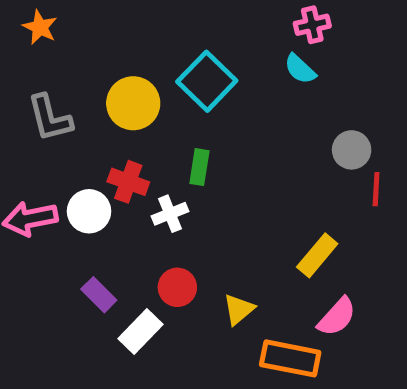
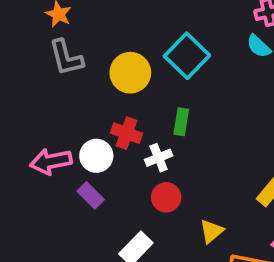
gray L-shape: (50, 118) -> (66, 58), moved
red circle: (177, 287) -> (166, 197), moved
purple rectangle: (99, 295) -> (91, 195), moved

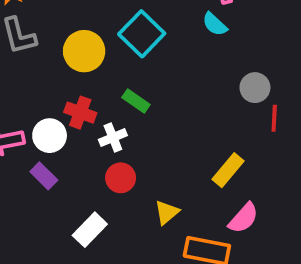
green rectangle: (181, 122) -> (136, 101), turned -64

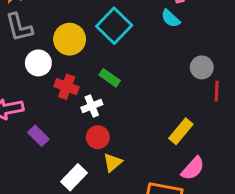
white circle: (50, 136) -> (38, 63), moved
yellow triangle: (167, 212) -> (113, 162), moved

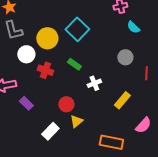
cyan semicircle: (171, 18) -> (133, 27), moved
gray circle: (202, 67) -> (125, 57), moved
white cross: (92, 106) -> (94, 83), moved
pink semicircle: (193, 168) -> (143, 125), moved

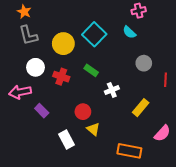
cyan semicircle: (133, 27) -> (129, 32), moved
white circle: (26, 54) -> (35, 67), moved
yellow triangle: (76, 121) -> (93, 129), turned -40
white rectangle: (50, 131) -> (66, 139), turned -72

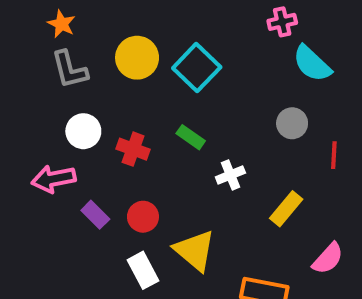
cyan semicircle: (129, 32) -> (312, 64), moved, size x1.5
yellow circle: (63, 44) -> (137, 58), moved
red circle: (83, 112) -> (143, 217), moved
yellow triangle: (93, 129) -> (195, 250), size x1.6

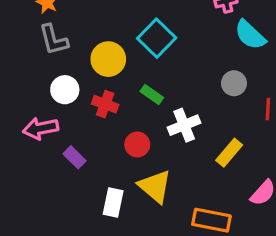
yellow circle: (137, 58) -> (108, 59), moved
white cross: (230, 175) -> (184, 125), size x1.4
red circle: (143, 217) -> (137, 144), moved
white rectangle: (143, 270) -> (113, 202), turned 40

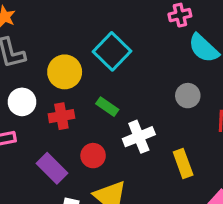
red cross: (105, 104) -> (61, 116), turned -30
yellow rectangle: (229, 153) -> (183, 163), turned -60
purple rectangle: (74, 157) -> (52, 168), moved, size x1.4

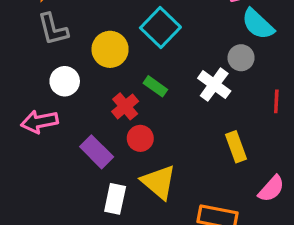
gray circle: (188, 96) -> (241, 58), moved
red cross: (61, 116) -> (125, 106), moved, turned -30
white cross: (139, 137) -> (214, 85), moved, turned -32

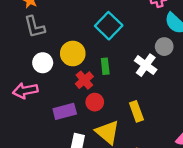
yellow circle: (110, 49) -> (73, 53), moved
green rectangle: (155, 86) -> (105, 66), turned 49
yellow rectangle: (236, 147) -> (136, 111), moved
purple rectangle: (97, 152) -> (65, 111), turned -60

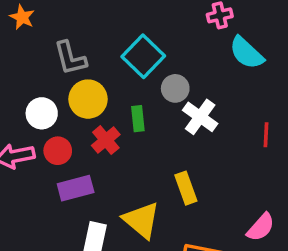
gray L-shape: (35, 27) -> (70, 58), moved
gray circle: (164, 47) -> (175, 88), moved
red circle: (95, 102) -> (58, 151), moved

